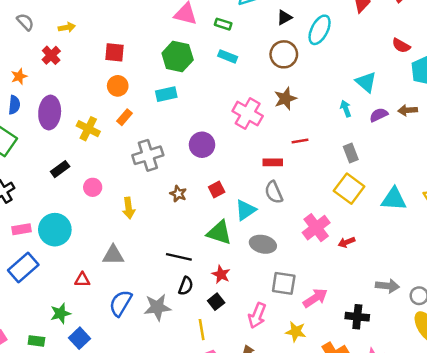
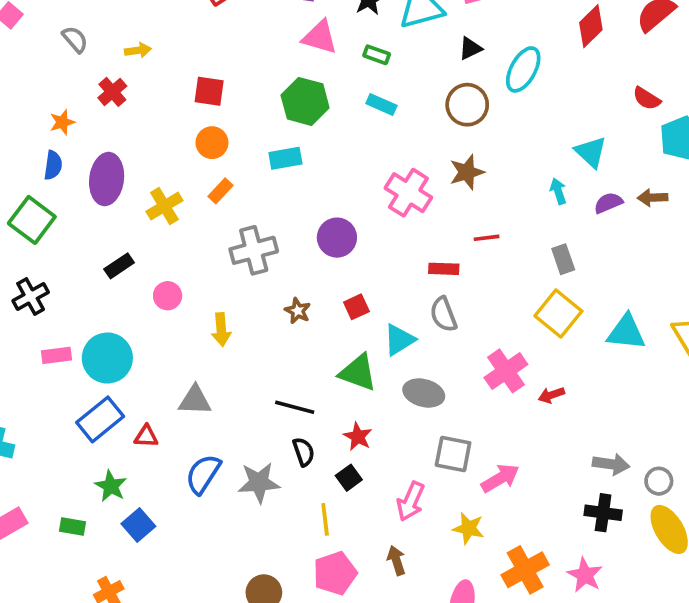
yellow cross: (88, 129) -> (164, 206), turned 30
blue rectangle: (23, 268) -> (100, 419), moved
black semicircle: (186, 286) -> (304, 452), turned -42
green star: (60, 313) -> (111, 486), turned -30
black cross: (357, 317) -> (603, 513), moved

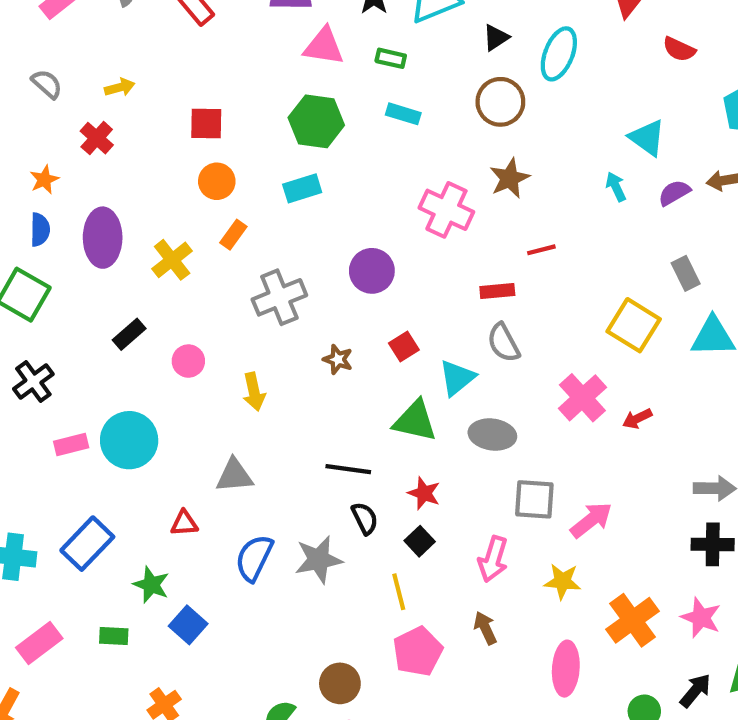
red semicircle: (647, 99) -> (679, 49), moved
gray rectangle: (563, 259) -> (686, 273), moved
blue rectangle: (100, 419) -> (87, 544), moved

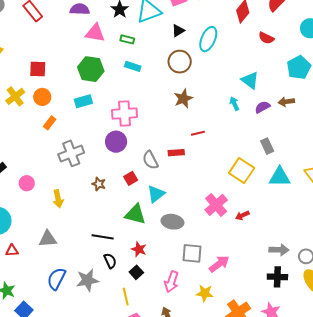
pink cross: (446, 210) -> (125, 114), moved, turned -30
yellow cross: (172, 260) -> (15, 96), moved
gray semicircle: (503, 343) -> (150, 160), moved
red triangle: (184, 523) -> (12, 250), moved

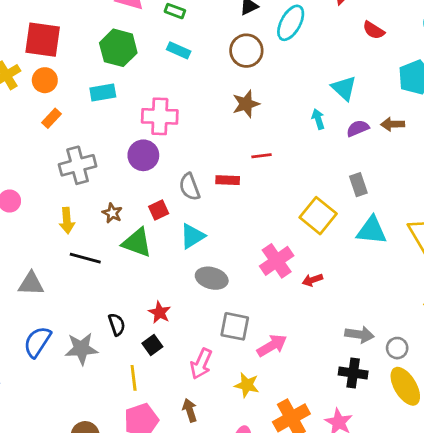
red square: (38, 69) -> (43, 40), size x1.5
yellow arrow: (58, 199) -> (67, 221), moved
green triangle: (135, 214) -> (137, 243), moved
black line: (103, 237) -> (85, 258), moved

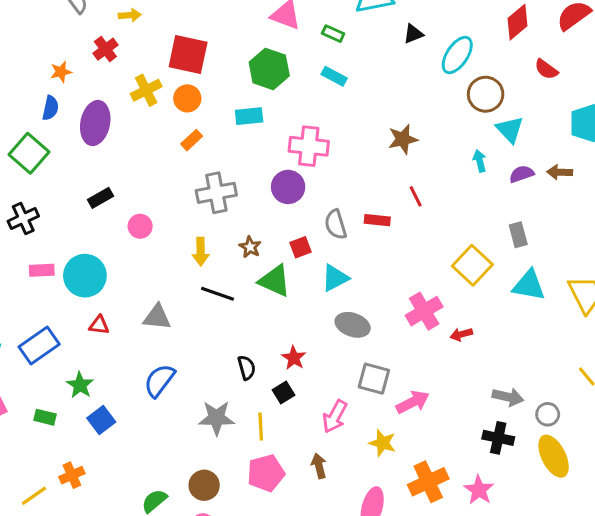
brown circle: (246, 51) -> (486, 94), moved
red line: (262, 156) -> (416, 196), turned 66
gray star: (81, 349) -> (216, 418), moved

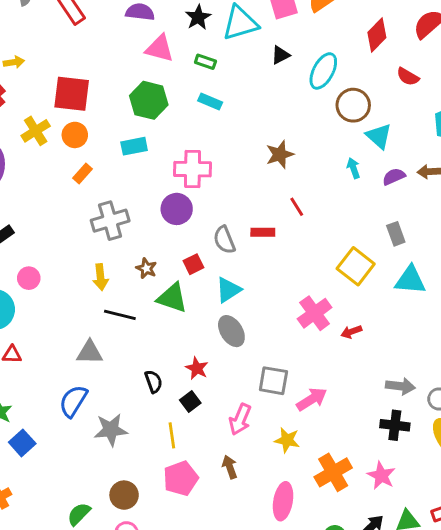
pink circle: (140, 226) -> (29, 278), moved
gray triangle: (157, 317) -> (90, 352), moved
gray ellipse: (353, 325) -> (231, 331), moved, turned 44
gray star: (216, 418) -> (111, 430), moved

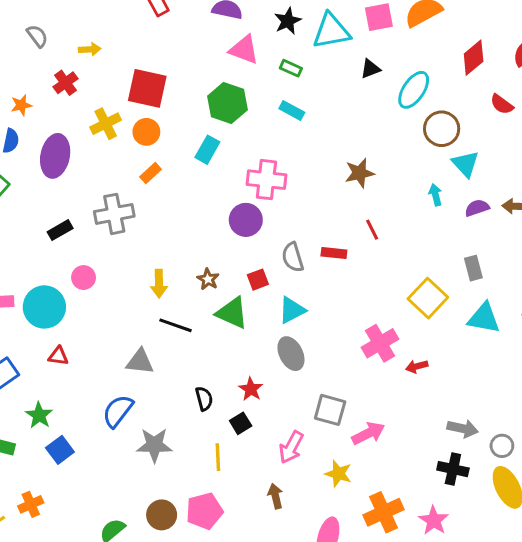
cyan rectangle: (134, 146) -> (207, 150), turned -55
gray cross: (110, 221) -> (114, 214), moved
pink pentagon: (181, 478) -> (204, 511), moved

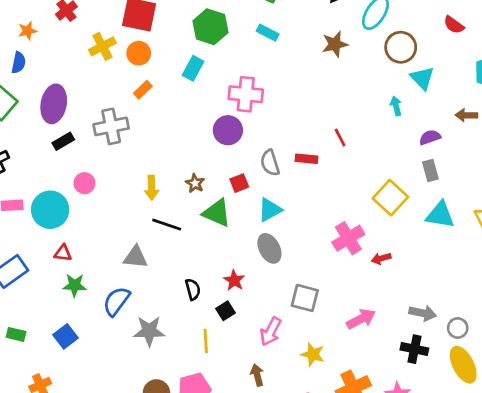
purple ellipse: (55, 156) -> (54, 104), moved
brown star: (360, 173) -> (335, 44), moved
purple semicircle: (477, 208) -> (430, 137), moved
green star: (39, 415) -> (75, 285), moved, turned -30
pink arrow: (368, 433) -> (361, 319), moved

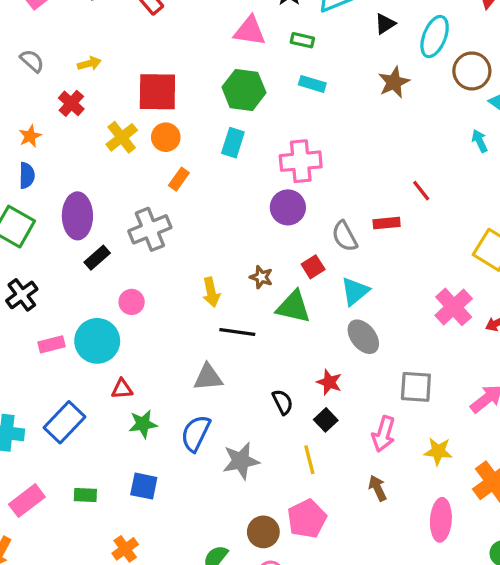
blue square: (66, 336) -> (144, 486), turned -30

